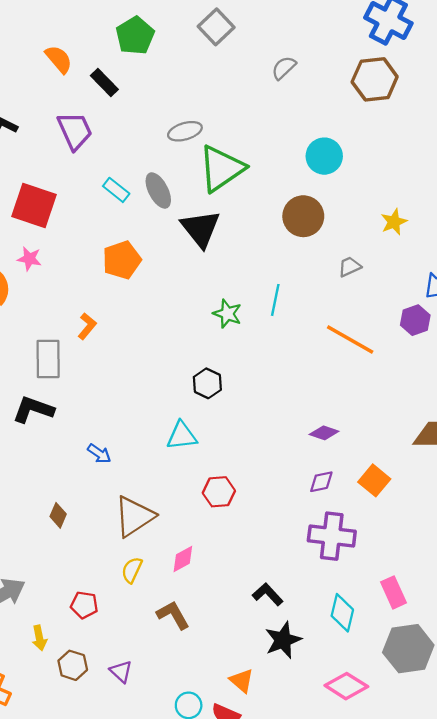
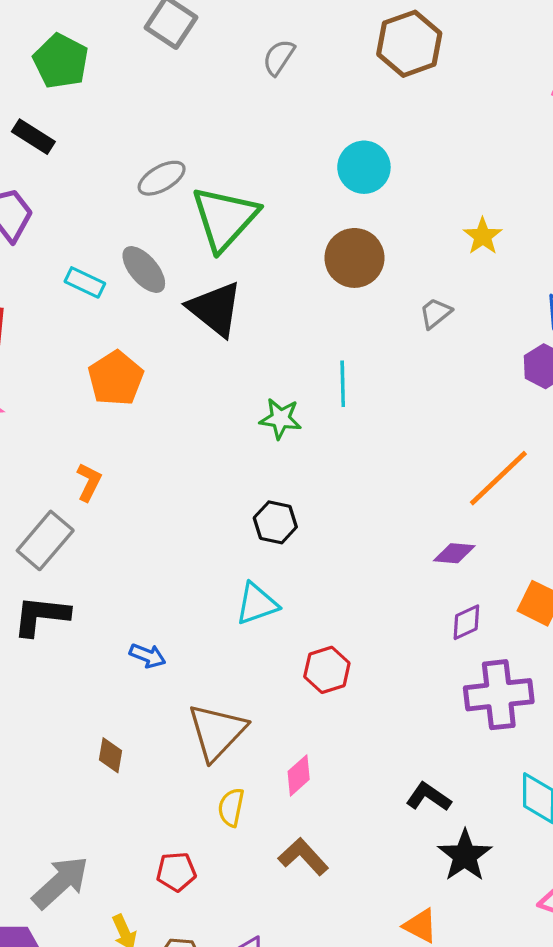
orange line: (350, 339) -> (498, 478), moved, turned -60
gray rectangle: (48, 359) -> (45, 540), turned 54

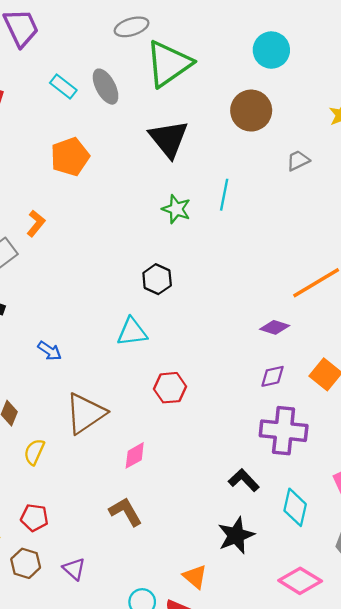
black triangle: (215, 309) -> (169, 139), moved
black L-shape: (429, 797) -> (244, 480), moved
yellow semicircle: (231, 807) -> (34, 452), moved
red pentagon: (176, 872) -> (34, 518), moved

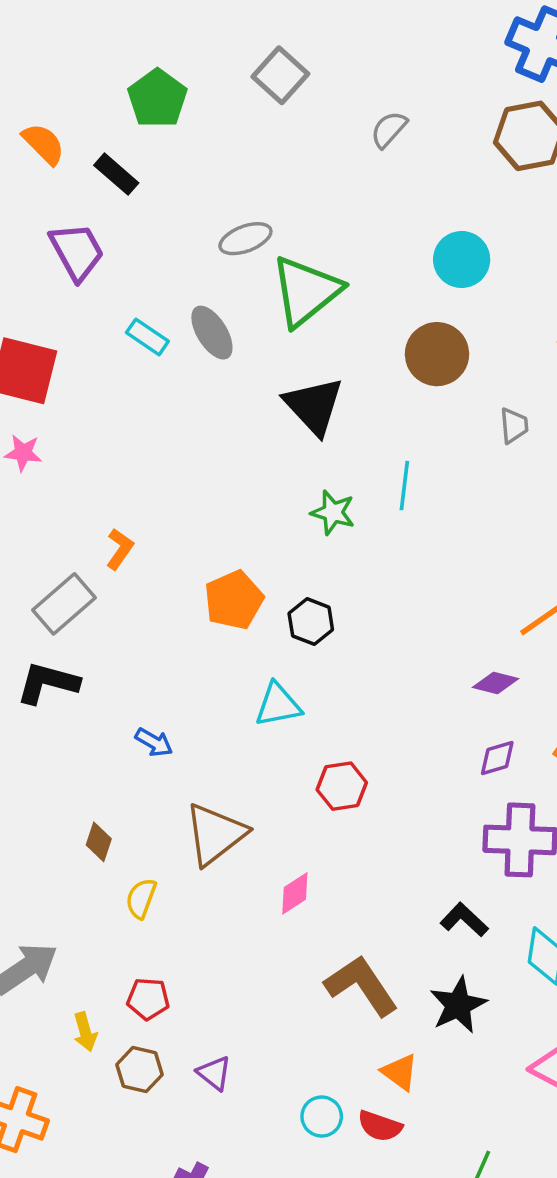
orange pentagon: (70, 157) -> (234, 600), moved
gray trapezoid: (298, 161) -> (514, 426), turned 115
brown L-shape: (126, 512) -> (361, 986), moved, size x1.4

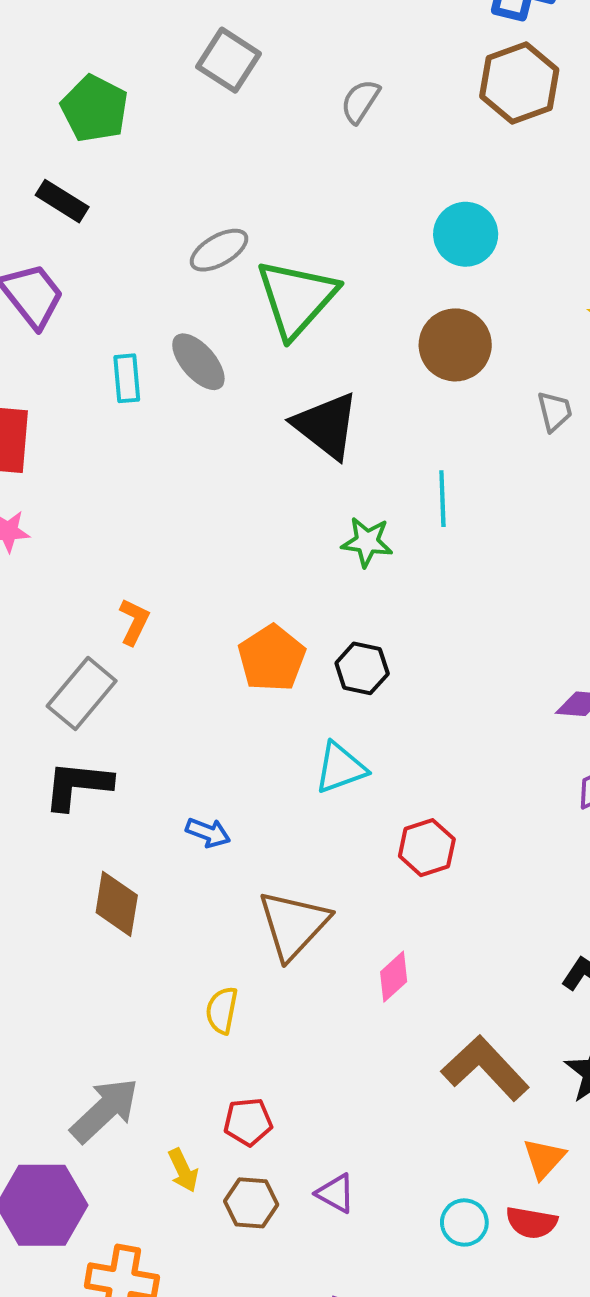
cyan rectangle: (147, 337) -> (127, 378), turned 60
brown diamond: (99, 842) -> (117, 904), moved, size x1.5
orange triangle: (400, 1072) -> (544, 1158), turned 45

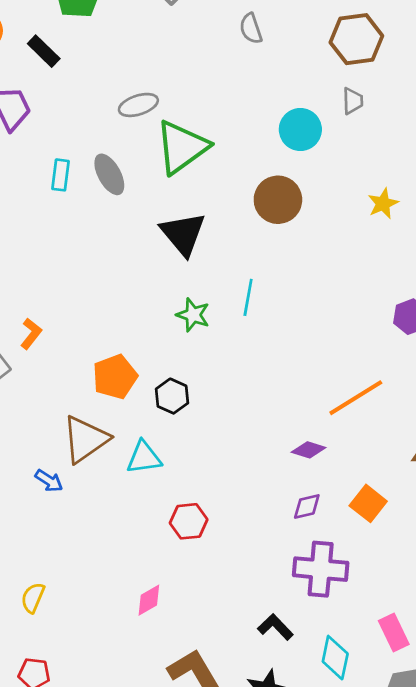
gray semicircle: (360, 101) -> (251, 29), turned -64
gray trapezoid: (555, 411) -> (353, 101), moved
brown triangle: (293, 925) -> (85, 439), moved

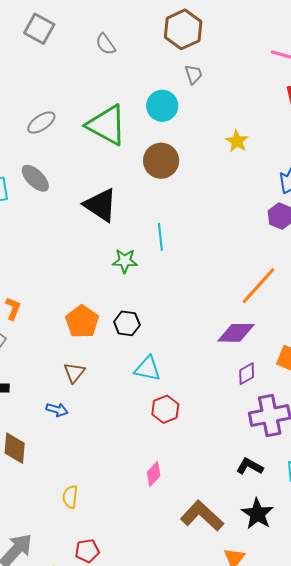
green triangle: (182, 147) -> (107, 125), moved, turned -39
brown triangle: (85, 439) -> (74, 373), size x0.6
purple diamond: (309, 450) -> (236, 333), size x1.5
cyan triangle: (144, 457) -> (148, 369), moved, turned 36

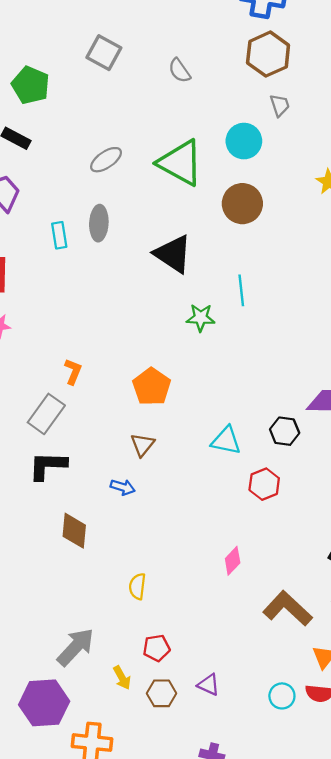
gray ellipse: (35, 178) -> (99, 223), turned 48
black hexagon: (127, 323) -> (285, 431), moved
red hexagon: (165, 409) -> (264, 484), moved

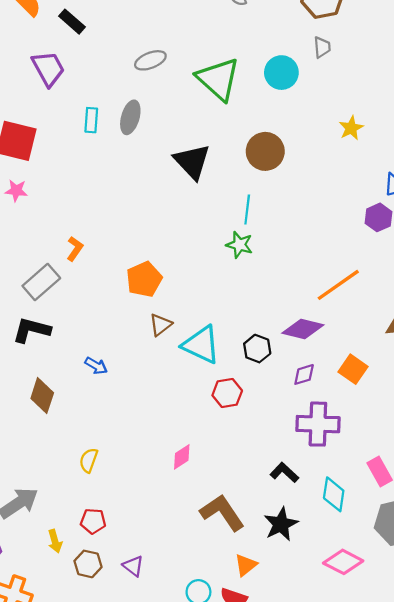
brown circle: (242, 204) -> (265, 151), moved
green star: (201, 318) -> (239, 245), moved
cyan triangle: (226, 441) -> (201, 345), size x1.4
brown triangle: (142, 445) -> (160, 325), moved

